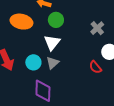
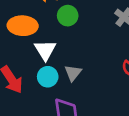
white triangle: (52, 43) -> (45, 50), moved

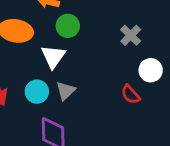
white triangle: (45, 50) -> (53, 57), moved

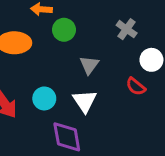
white triangle: (53, 57) -> (85, 101), moved
gray triangle: (66, 91) -> (89, 65), moved

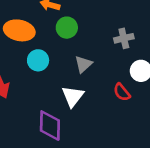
gray cross: (127, 29) -> (124, 38), turned 30
cyan circle: (44, 98) -> (38, 60), moved

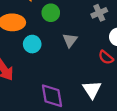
white triangle: (73, 96) -> (92, 90), moved

